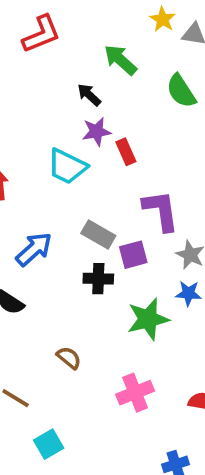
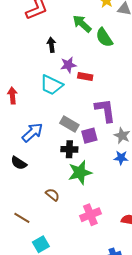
green semicircle: (181, 91) -> (104, 37), moved
black arrow: (89, 95) -> (51, 45), moved, turned 40
red rectangle: (126, 152) -> (85, 77), turned -56
green star: (148, 319) -> (80, 173), moved

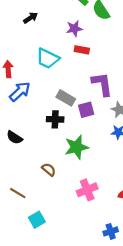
black arrow: (51, 45) -> (31, 18), moved, turned 64
purple star: (68, 65) -> (74, 29), moved
blue arrow: (32, 132) -> (20, 92), moved
black cross: (69, 149) -> (55, 119), moved

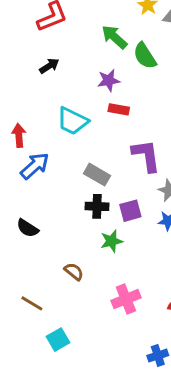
purple square: (86, 110) -> (130, 211), moved
black cross: (55, 119) -> (97, 206), moved
green star: (76, 147) -> (111, 241), size x0.7

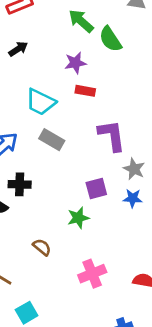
gray rectangle: (97, 175) -> (52, 140), moved
black cross: (97, 206) -> (20, 184), moved

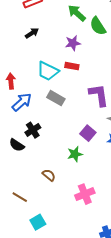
red rectangle: (85, 91) -> (72, 66), moved
black cross: (20, 184) -> (33, 130), turned -35
purple square: (96, 189) -> (88, 133), turned -35

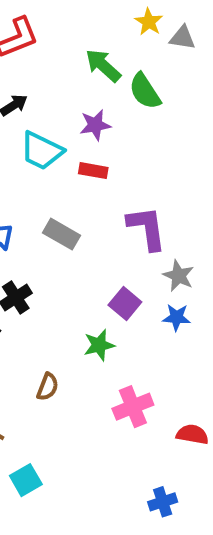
cyan trapezoid: (48, 71) -> (42, 151), moved
brown semicircle: (49, 175) -> (48, 387), turned 72
pink cross: (85, 194) -> (133, 407), moved

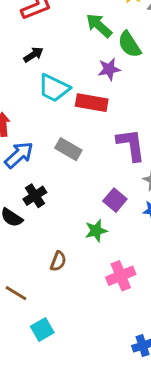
purple star: (95, 125) -> (109, 69), moved
red rectangle: (93, 171) -> (92, 103), size x1.5

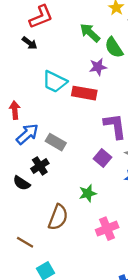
black arrow: (33, 55) -> (30, 43), moved, turned 70
gray rectangle: (68, 149) -> (56, 142), moved
purple square: (115, 200) -> (102, 158), moved
brown semicircle: (58, 261) -> (58, 217), size x1.6

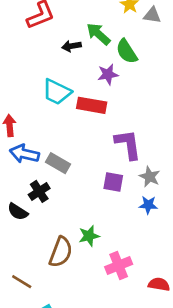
black arrow: (30, 43) -> (72, 46), moved, turned 133
blue arrow: (27, 134) -> (24, 154), turned -125
purple square: (102, 158) -> (113, 182), turned -30
green star: (88, 193) -> (89, 236), moved

